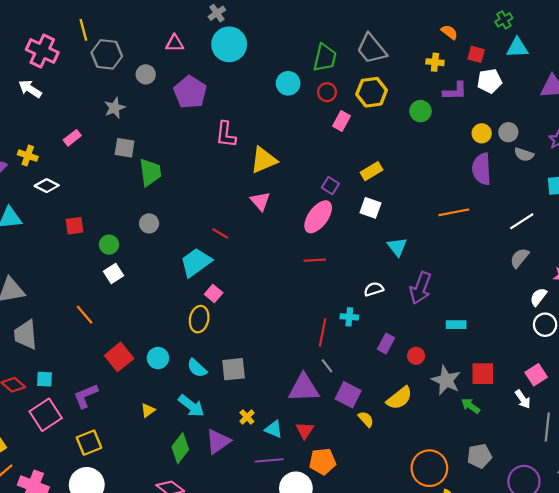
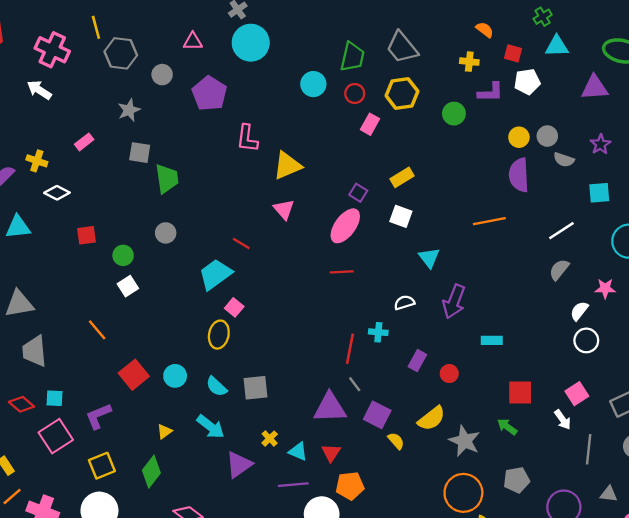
gray star: (446, 380) -> (465, 441), moved
green diamond: (180, 448) -> (151, 472), moved

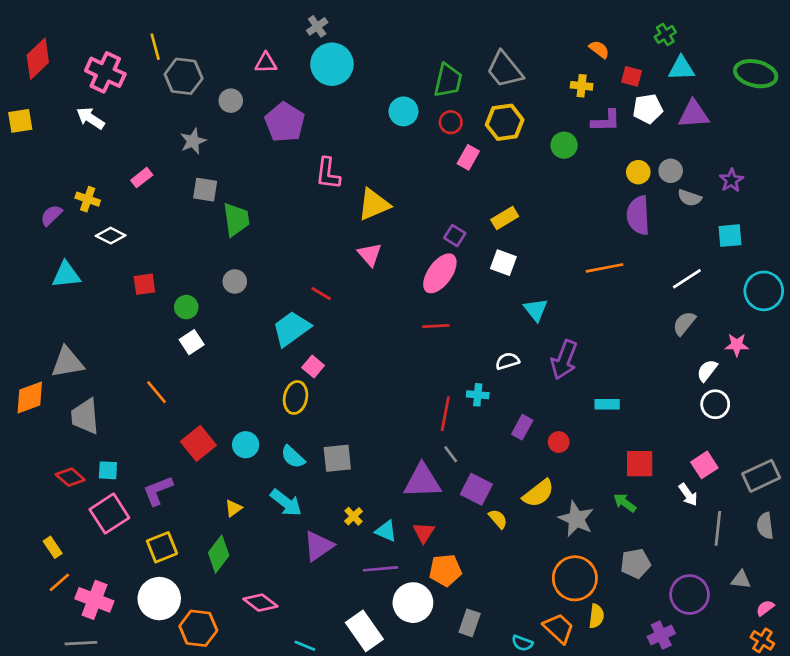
purple triangle: (595, 88) -> (694, 114), moved

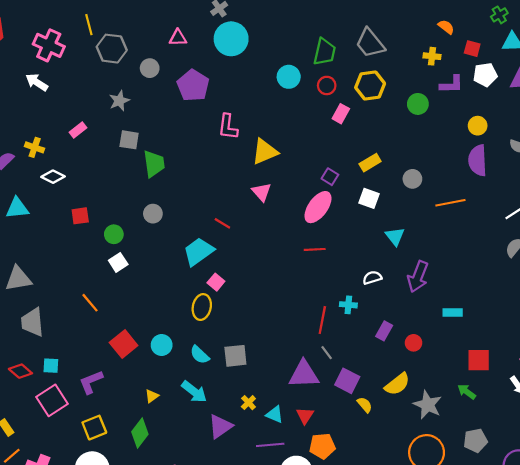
gray circle: (671, 171) -> (412, 179), moved

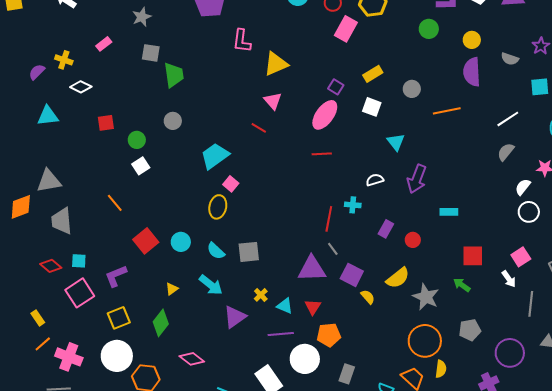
green circle: (418, 104) -> (429, 29), moved
pink rectangle: (341, 114) -> (346, 29), size x1.4
red line: (222, 223) -> (259, 128), moved

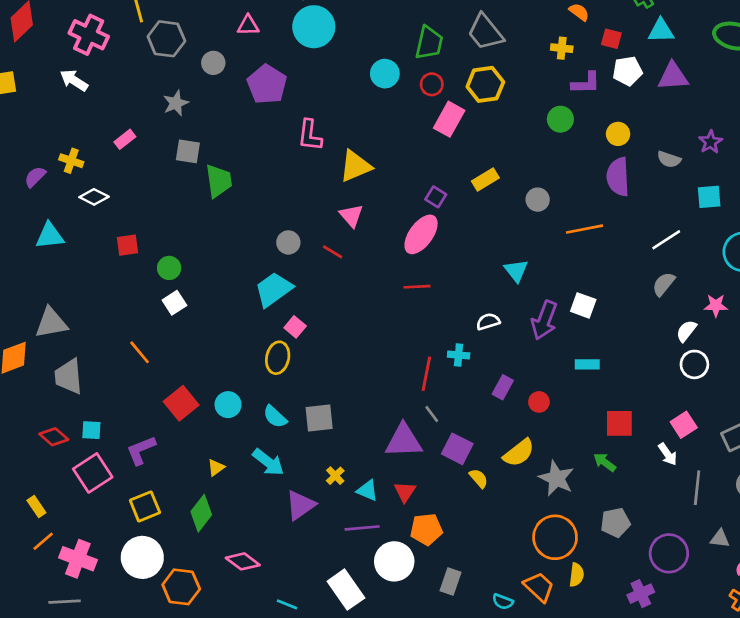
white square: (372, 107) -> (583, 305), moved
gray circle: (173, 121) -> (288, 242), moved

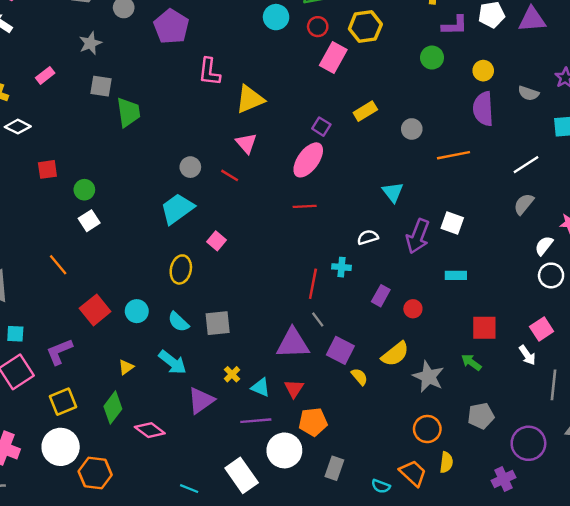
pink square: (295, 327) -> (217, 241), moved
orange circle: (555, 537) -> (427, 429), size x0.7
pink diamond: (243, 561) -> (150, 430), moved

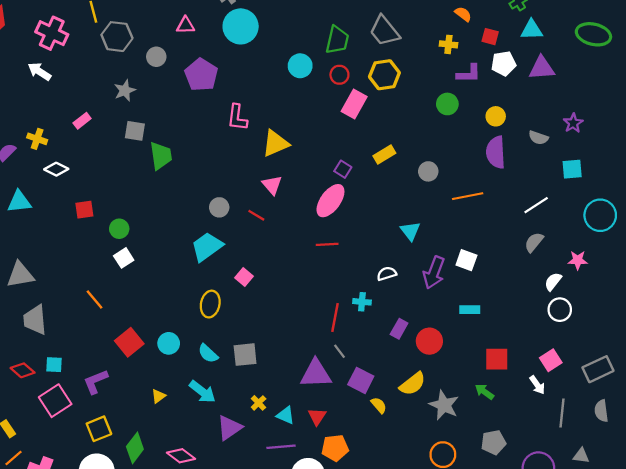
red circle: (413, 309) -> (429, 341), size x1.5
green diamond: (113, 408) -> (135, 448), moved

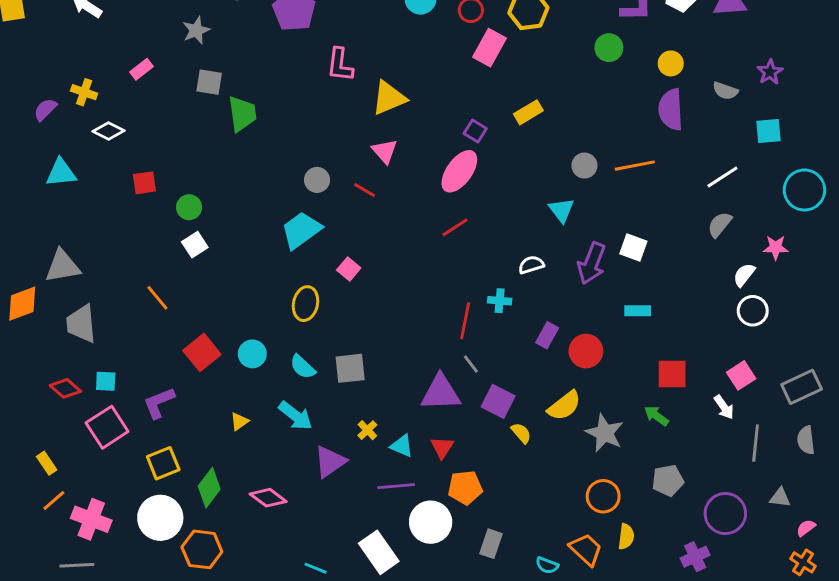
gray circle: (428, 171) -> (584, 166), moved
red line: (327, 244) -> (455, 227), turned -30

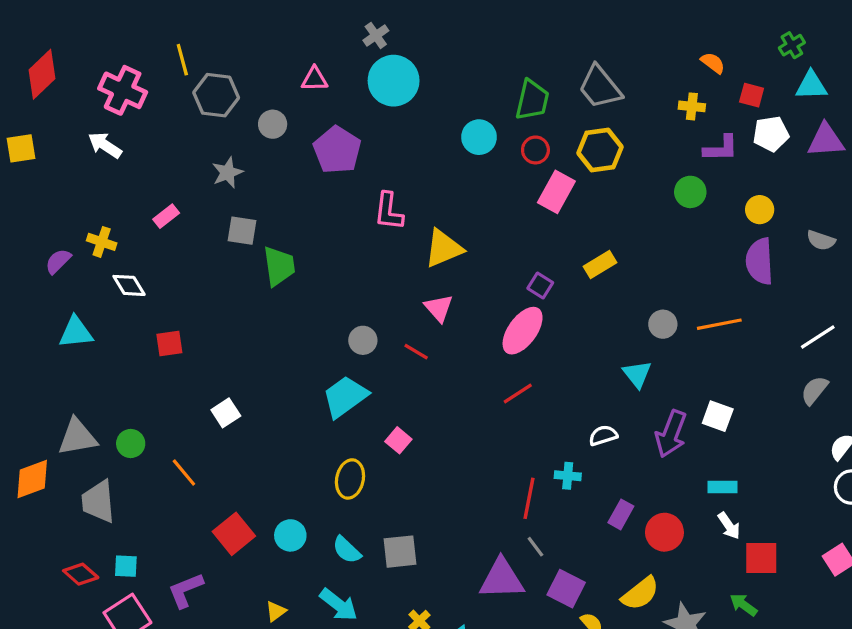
white diamond: (109, 131) -> (129, 285), turned 32
green circle: (189, 207) -> (131, 443), moved
white arrow: (724, 407) -> (729, 526), moved

